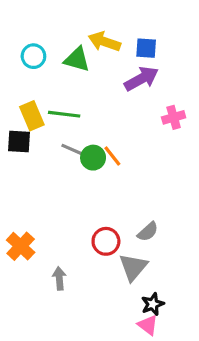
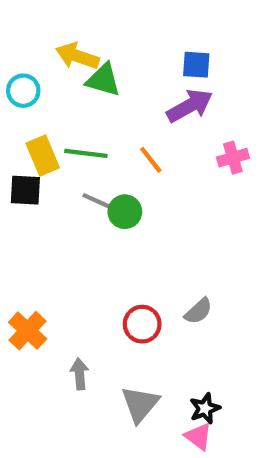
yellow arrow: (104, 42) -> (77, 56), moved
cyan circle: (33, 56) -> (23, 91), moved
orange line: (112, 156) -> (151, 160), moved
gray triangle: (133, 267) -> (140, 404), moved

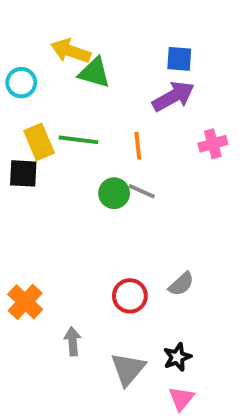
orange line: (151, 160) -> (138, 146), turned 32
gray line: (97, 201) -> (142, 191), moved
black star: (205, 408) -> (177, 357), moved
pink triangle: (198, 437) -> (181, 399), turned 32

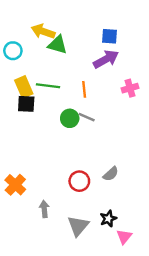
black square: (23, 173) -> (26, 104), moved
pink triangle: (181, 399) -> (124, 237), moved

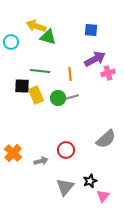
purple arrow: (106, 59) -> (95, 59), moved
yellow rectangle: (24, 87) -> (36, 95), moved
gray line: (87, 117) -> (72, 97), turned -40
gray semicircle: (111, 174) -> (106, 139), moved, size x1.5
gray arrow: (44, 209) -> (41, 161), moved, turned 80

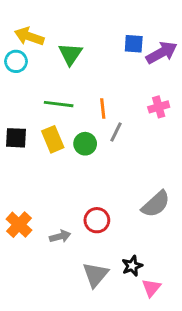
yellow arrow: (36, 26) -> (29, 36), moved
green triangle: (48, 37) -> (70, 54), turned 48
purple arrow: (95, 59) -> (162, 53), moved
black square: (22, 86) -> (16, 138), moved
gray line: (72, 97) -> (116, 132), moved, turned -48

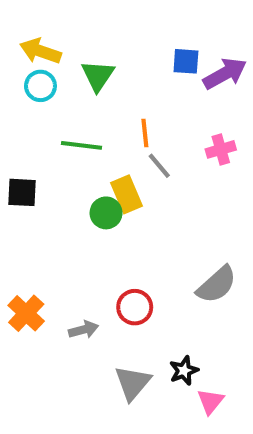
cyan circle: (16, 61) -> (40, 86), moved
orange line: (103, 108) -> (145, 133), moved
gray line: (116, 132) -> (159, 166), moved, turned -66
yellow rectangle: (53, 139) -> (126, 194), moved
green circle: (85, 144) -> (106, 213), moved

